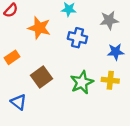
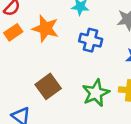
orange rectangle: (12, 57) -> (13, 32), moved

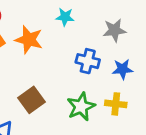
blue cross: (91, 40) -> (88, 61), moved

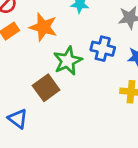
green star: (81, 107) -> (68, 61), moved

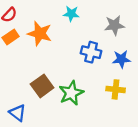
green star: (68, 61) -> (71, 93), moved

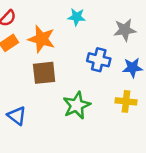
brown square: (42, 86) -> (44, 73), moved, turned 30
blue triangle: (18, 113) -> (17, 116), moved

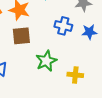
yellow cross: (126, 101) -> (75, 75), moved

